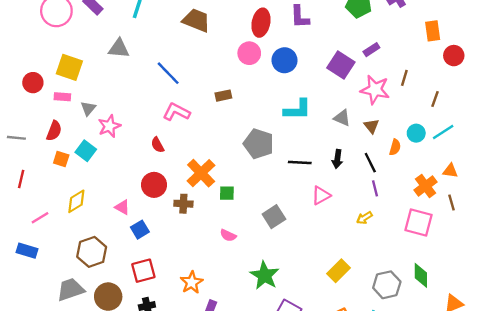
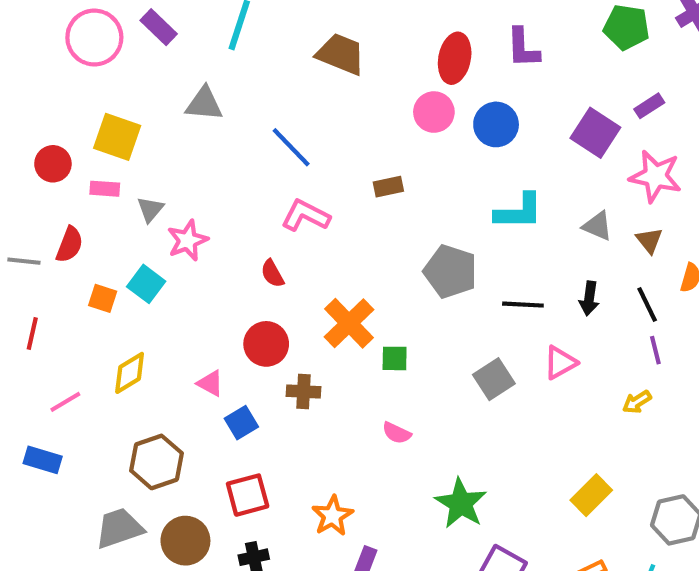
red semicircle: (54, 131) -> (70, 245), moved
brown cross: (183, 204) -> (303, 392), moved
gray square: (274, 217) -> (494, 379), moved

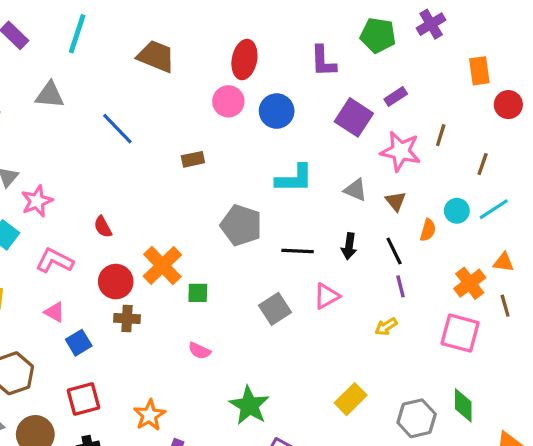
purple L-shape: (523, 48) -> (323, 61), moved
pink L-shape: (306, 216) -> (55, 261), moved
red circle: (266, 344) -> (116, 282), moved

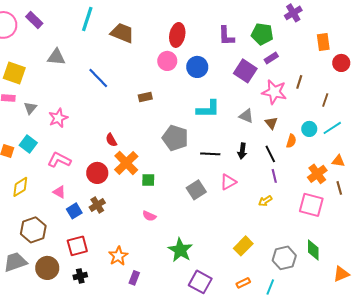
cyan line: (77, 34) -> (87, 19), moved
green pentagon: (378, 35) -> (262, 34), moved
pink star: (37, 201) -> (58, 118), moved
red semicircle: (103, 227) -> (111, 140), moved
brown cross: (127, 319) -> (97, 205), moved, turned -35

